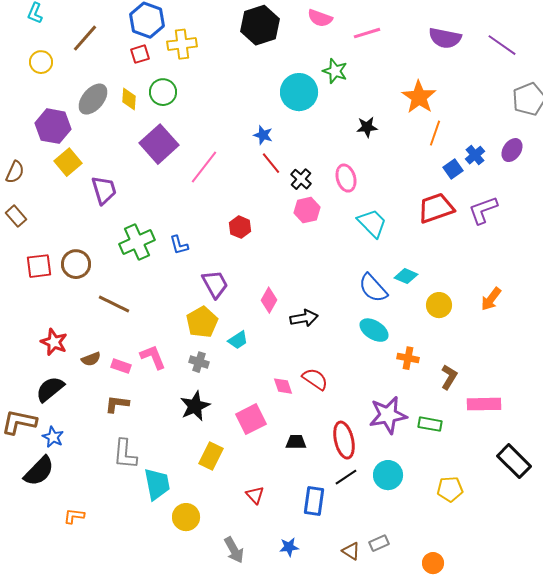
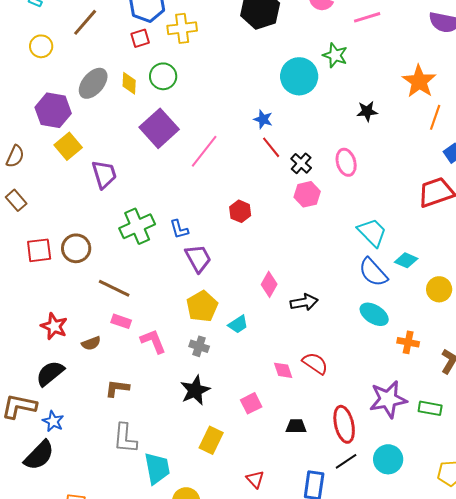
cyan trapezoid: (372, 223) -> (372, 232), moved
purple trapezoid: (215, 284) -> (198, 258), moved
pink rectangle: (121, 366) -> (121, 321), moved
pink square: (251, 419) -> (251, 403), size x0.7

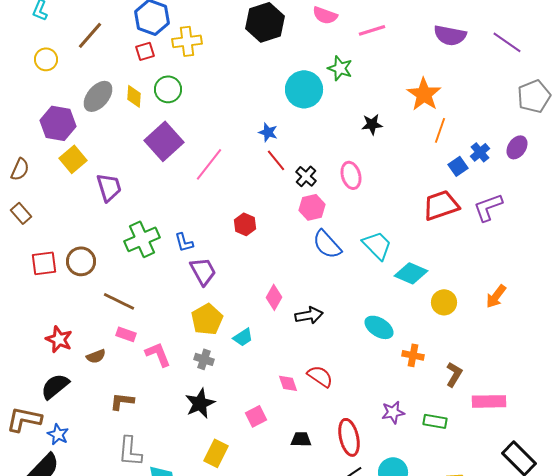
cyan diamond: (406, 260) -> (411, 273), size x1.4
blue semicircle: (373, 272) -> (327, 244), moved
purple star: (388, 399) -> (393, 412), size x0.6

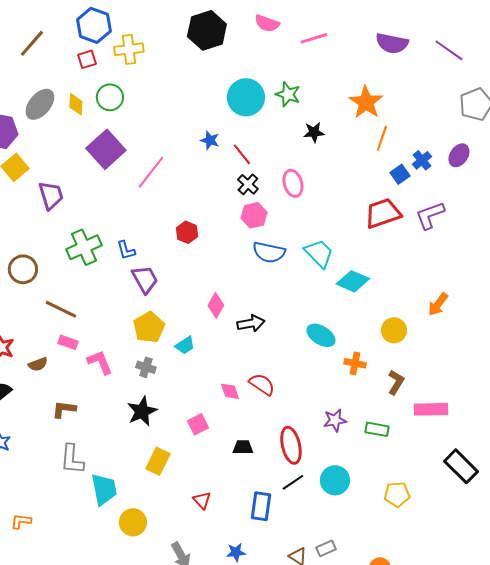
green star: (340, 68) -> (288, 94), moved
red line: (276, 160) -> (242, 154), moved
blue semicircle: (327, 244) -> (269, 252), turned -36
yellow circle: (444, 302) -> (394, 330), moved

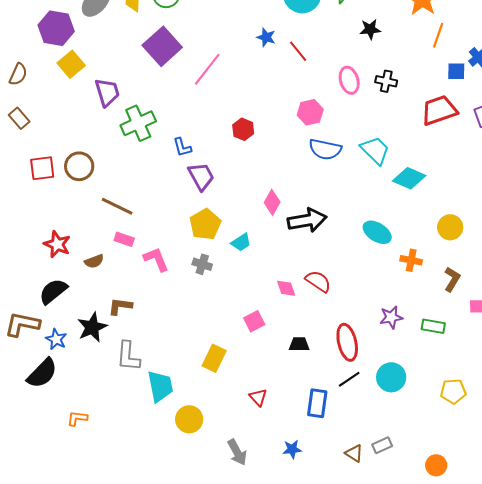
blue square: (400, 174) -> (456, 71), turned 36
black cross: (248, 184) -> (386, 81), moved, turned -30
green cross: (84, 247) -> (138, 123), moved
black arrow: (251, 323) -> (307, 220), size x1.4
black star: (142, 411) -> (92, 327), moved

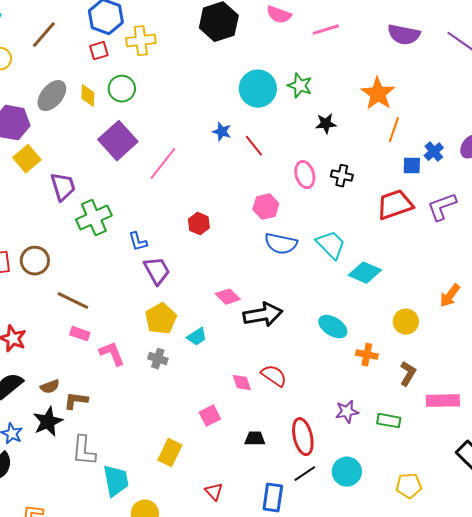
pink diamond: (272, 202) -> (228, 297), turned -75
brown semicircle: (94, 261) -> (50, 387), moved

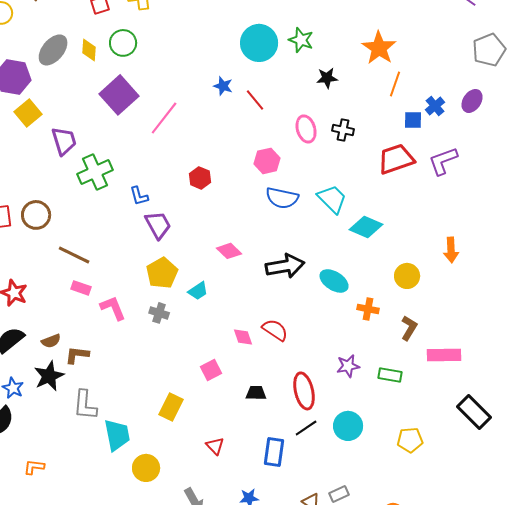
orange arrow: (450, 296) -> (451, 250), turned -40
black arrow: (263, 315) -> (285, 266), moved

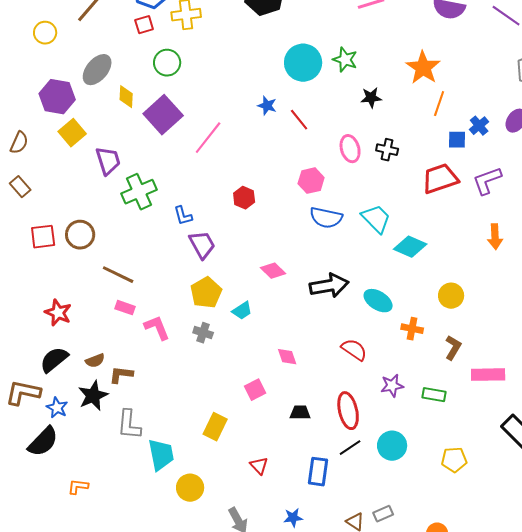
yellow diamond: (89, 50) -> (126, 97), moved
orange arrow: (451, 250) -> (495, 237), moved
red semicircle: (275, 330) -> (354, 350), moved

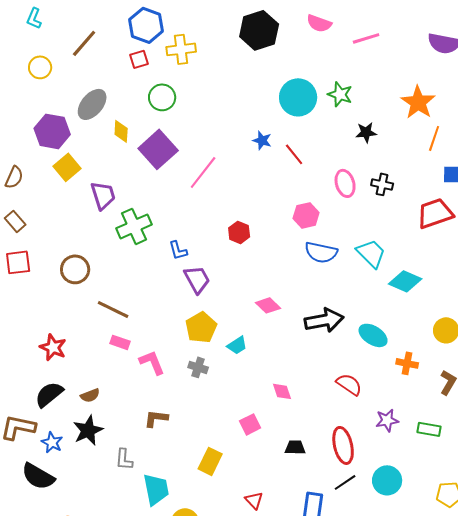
red square: (43, 237) -> (18, 262), moved
brown L-shape: (121, 375) -> (156, 418), moved
gray L-shape: (129, 425) -> (124, 459), size x0.7
black semicircle: (43, 442) -> (38, 476), turned 76

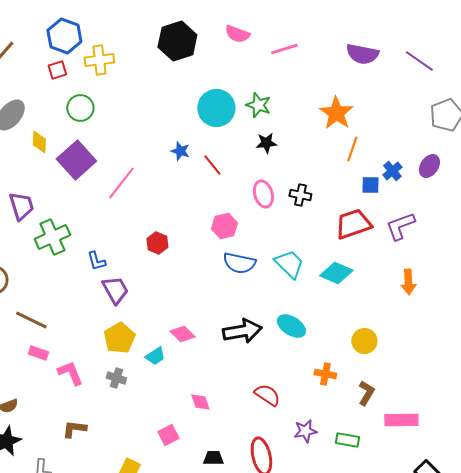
black star: (366, 132) -> (266, 143), moved
cyan diamond: (405, 281) -> (336, 273), moved
pink diamond: (268, 305) -> (182, 334), moved
cyan ellipse: (373, 335) -> (291, 326), moved

